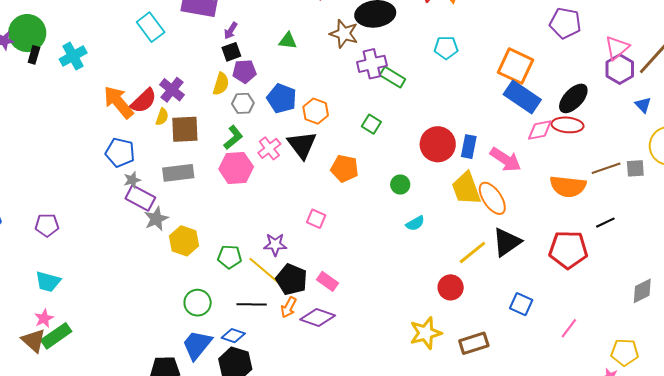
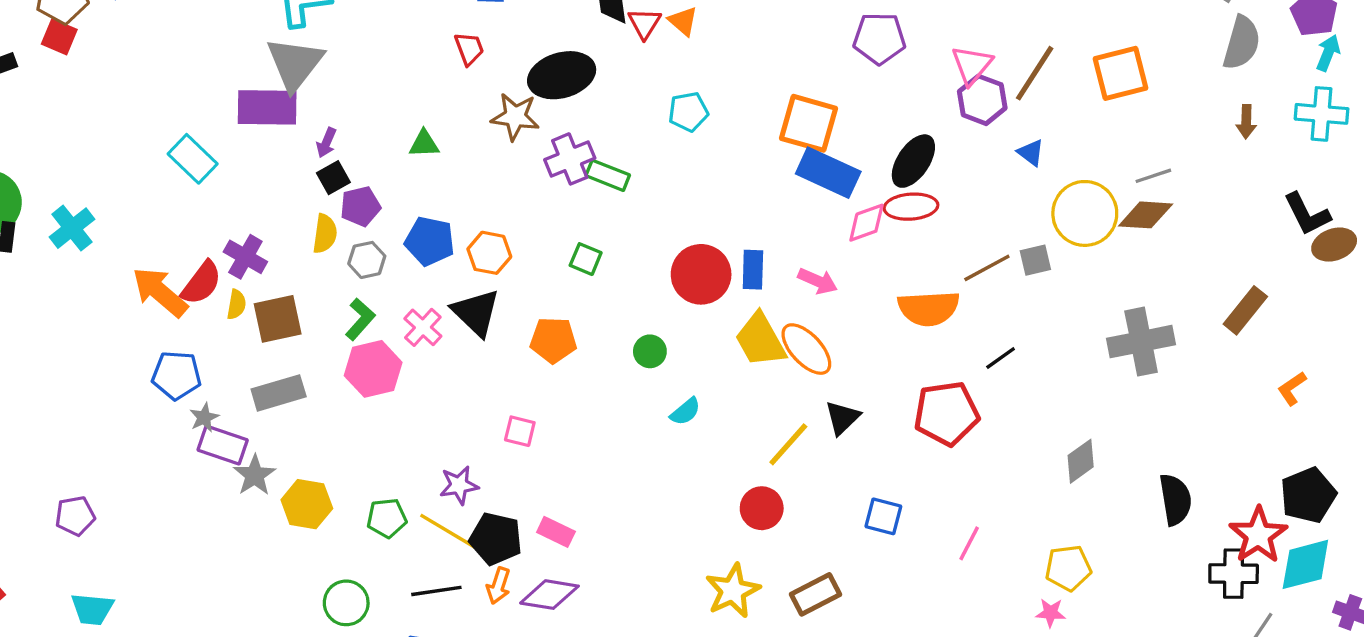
pink arrow: (505, 160) -> (818, 281), size x0.7
black triangle: (507, 242) -> (842, 418), size x0.7

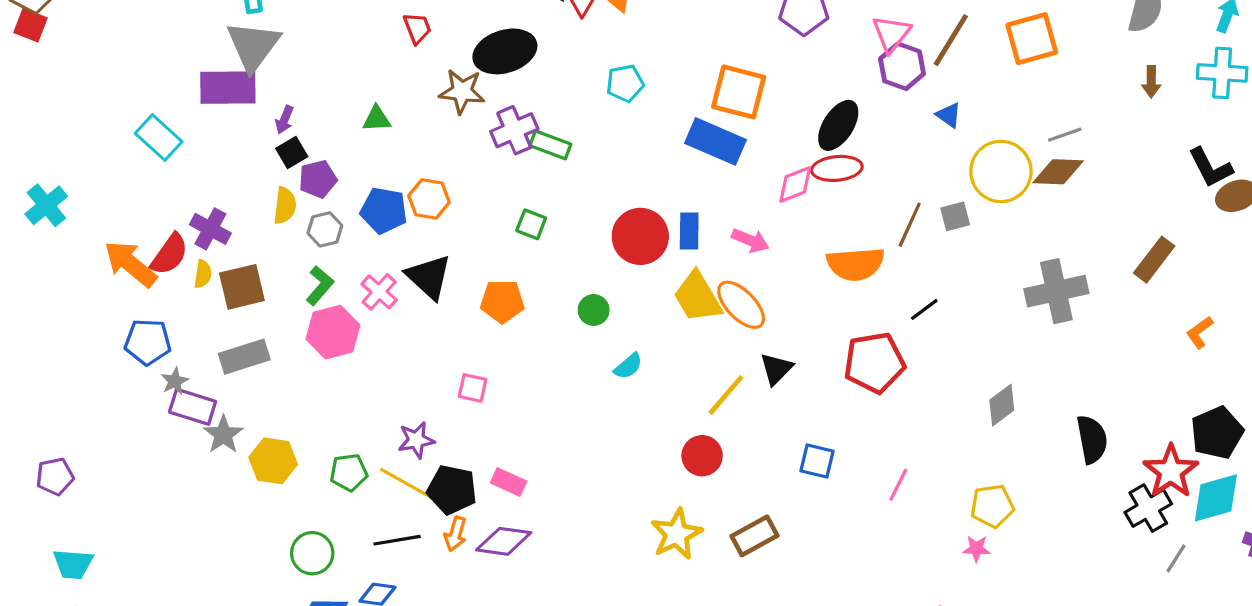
blue rectangle: (828, 173) -> (715, 141), moved
orange hexagon: (489, 253) -> (429, 199), moved
brown line: (987, 268) -> (910, 225), turned -36
black cross: (1234, 574) -> (1148, 508), turned -30

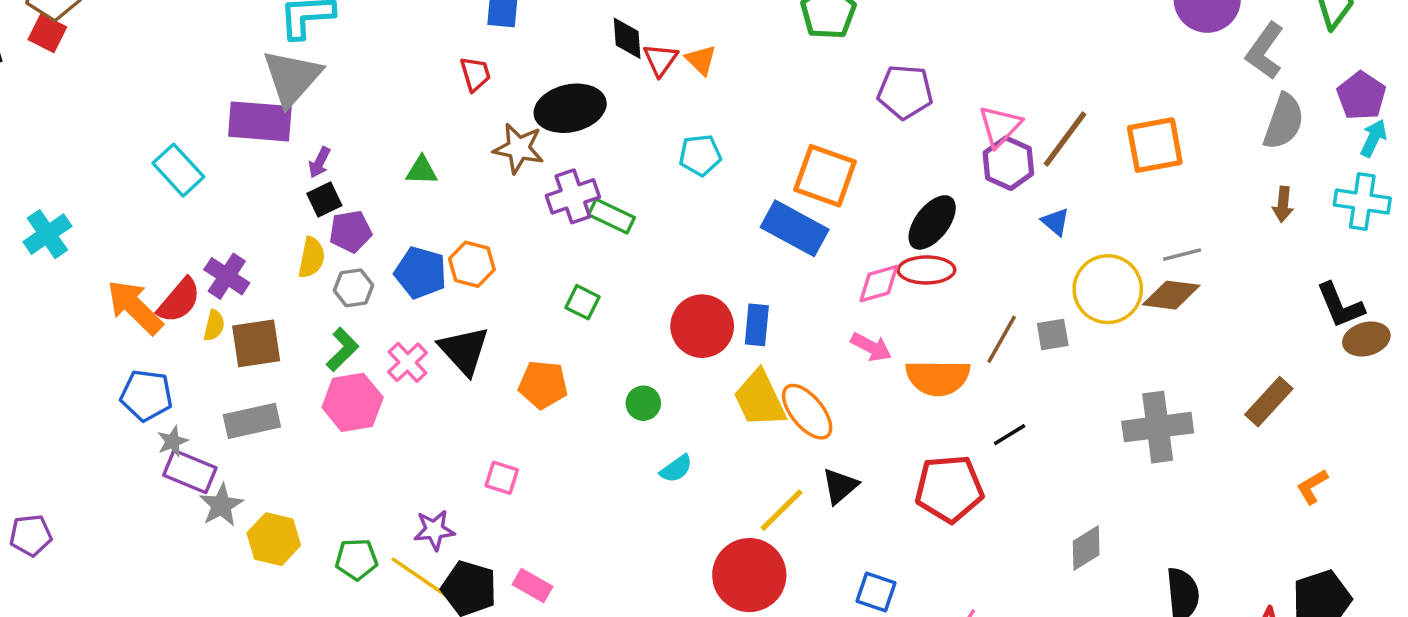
pink arrow: (750, 240) -> (871, 347), moved
red circle: (702, 456) -> (749, 575), size x1.6

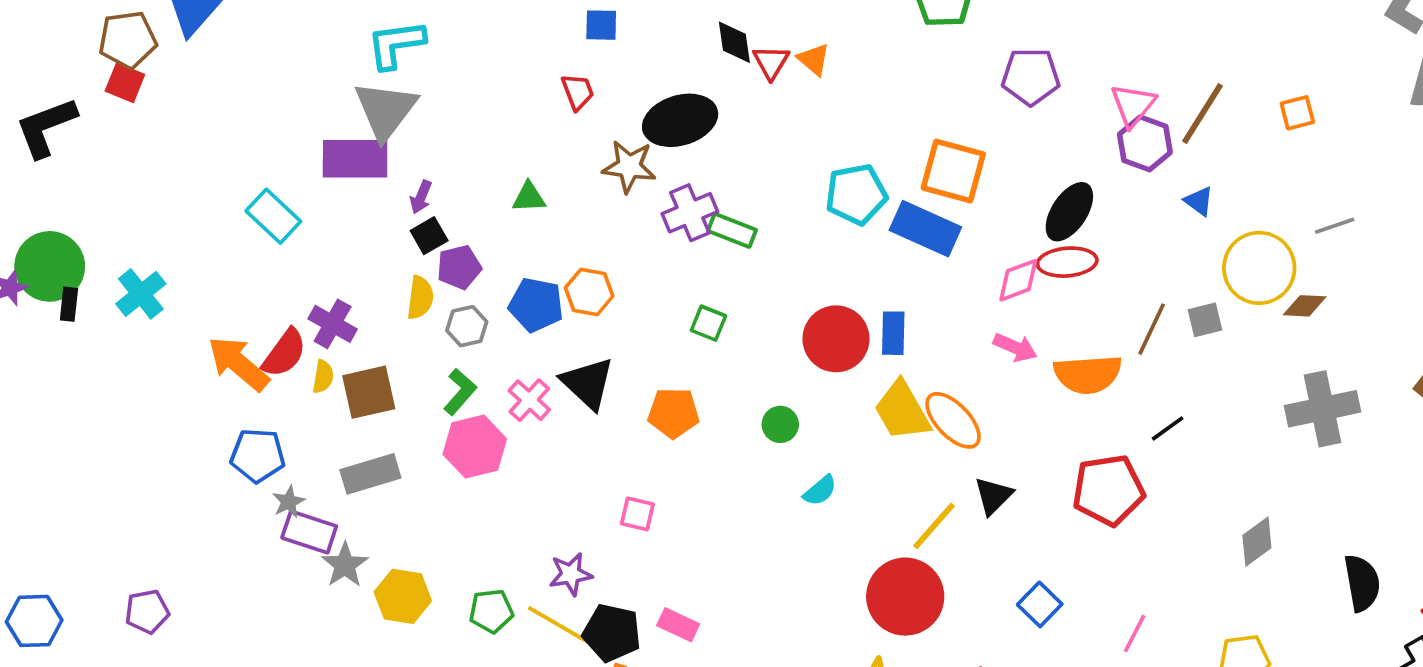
orange square: (1155, 145) -> (1297, 113), size x0.6
cyan pentagon: (700, 155) -> (856, 194), moved, size x1.4
brown diamond: (1171, 295) -> (1305, 306), moved, size x0.7
blue square: (876, 592) -> (1040, 604), turned 30

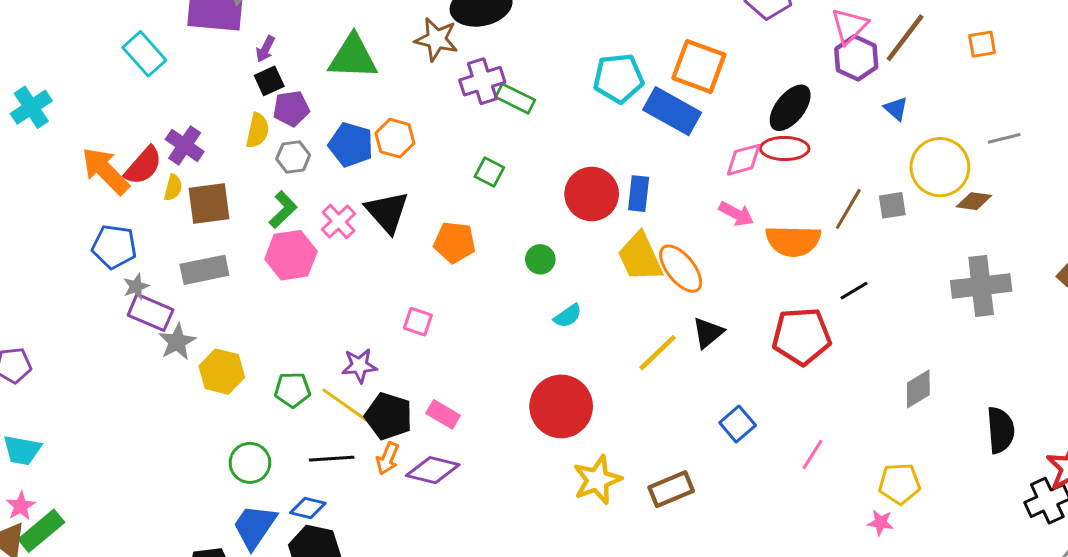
green triangle: (529, 197) -> (353, 57), size x1.8
red circle: (905, 597) -> (561, 406), moved

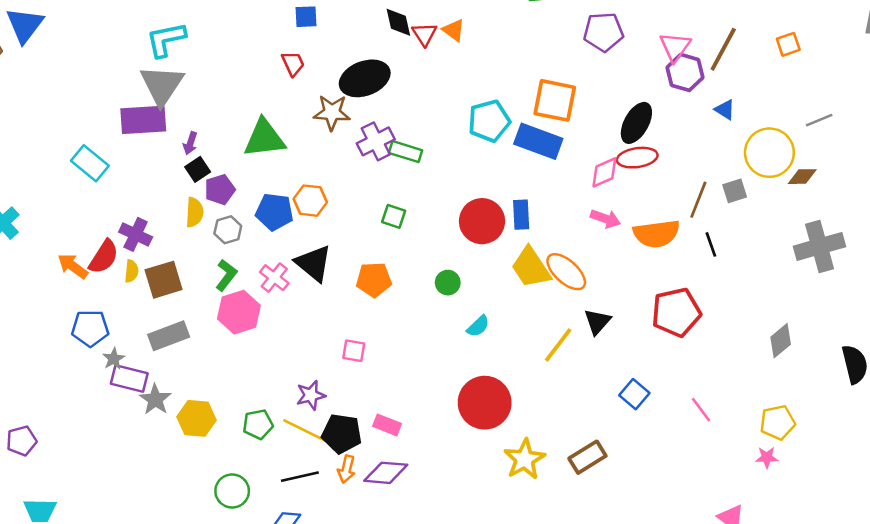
orange arrow: (105, 171) -> (73, 266), size x0.7
black line: (854, 291) -> (711, 244), moved, turned -70
pink line: (812, 454) -> (701, 410), turned -60

